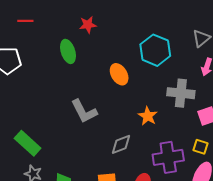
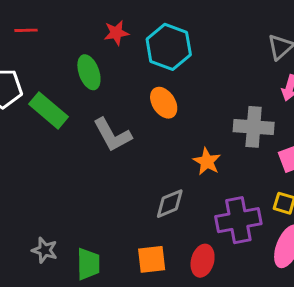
cyan hexagon: (155, 50) -> (169, 47), moved
gray L-shape: (84, 111) -> (112, 135), moved
green rectangle: (28, 143) -> (48, 110), moved

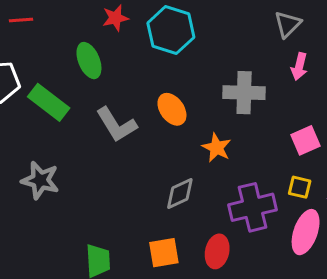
orange ellipse: (164, 103) -> (172, 109), moved
gray cross: (254, 127) -> (244, 93), moved
gray star: (45, 250) -> (40, 180), moved, size x1.4

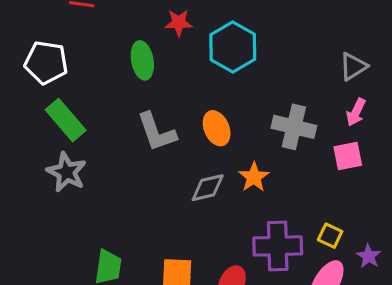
green rectangle: (49, 102) -> (66, 120), moved
pink square: (305, 140) -> (348, 156), moved
gray diamond: (180, 193) -> (208, 188), moved

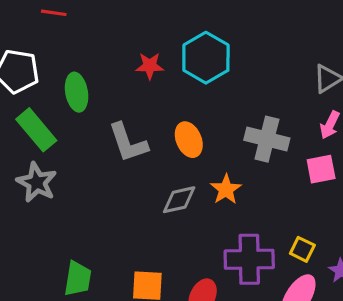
red star: (179, 23) -> (150, 66), moved
green ellipse: (142, 60) -> (77, 92), moved

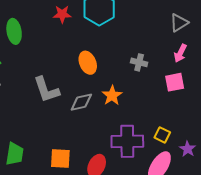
gray cross: (267, 139) -> (139, 62), size x0.6
gray L-shape: (128, 143) -> (46, 90), moved

